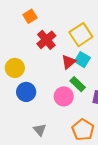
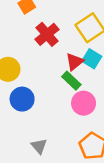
green rectangle: (78, 84) -> (71, 81), moved
pink circle: (64, 96) -> (84, 103), moved

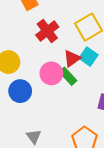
pink circle: (84, 103) -> (51, 73), moved

